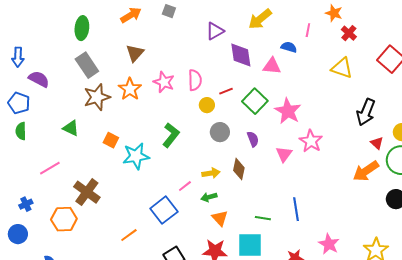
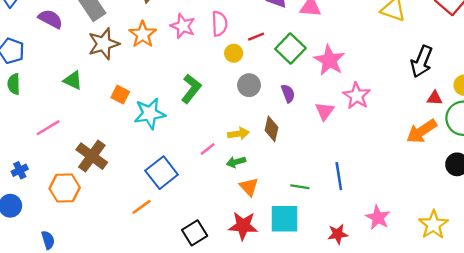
purple semicircle: (39, 79) -> (50, 19), moved
red triangle: (377, 143) -> (435, 98), turned -40
blue square: (164, 210) -> (162, 173), moved

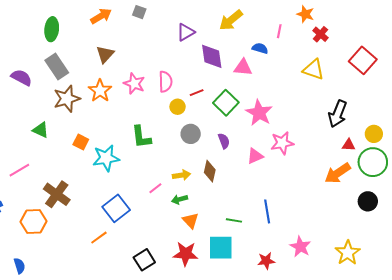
green L-shape: (191, 89) -> (141, 137), turned 135
pink star: (357, 96) -> (282, 143), turned 30
pink triangle: (325, 111) -> (255, 156), turned 30

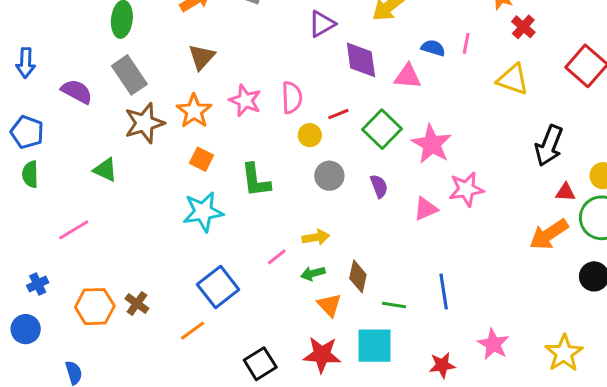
pink line: (279, 31) -> (466, 43), moved
orange square: (81, 142) -> (202, 159), moved
brown diamond: (210, 171) -> (358, 276), moved
brown cross: (57, 194) -> (137, 304), moved, size x0.6

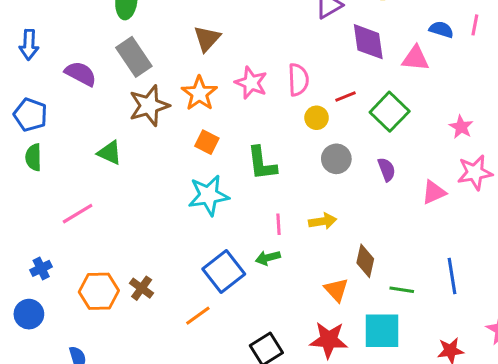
pink star: (432, 144) -> (461, 127), moved, size x0.6
pink line: (277, 257) -> (278, 224), moved, turned -55
green arrow: (313, 273) -> (268, 258), moved

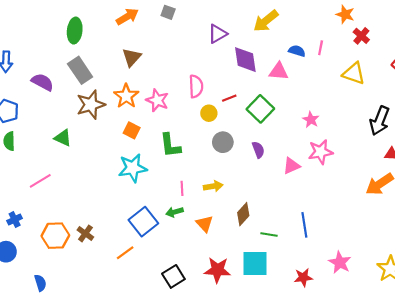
pink star: (251, 83) -> (157, 100), moved
brown diamond: (365, 261) -> (243, 214), turned 30
orange triangle: (336, 290) -> (205, 224), moved

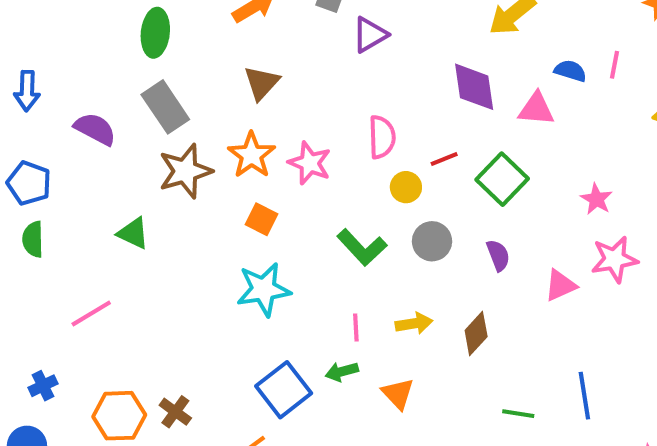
purple triangle: (217, 34) -> (370, 35), moved
green L-shape: (170, 145) -> (362, 247), moved, turned -36
brown diamond: (243, 214) -> (476, 334), moved

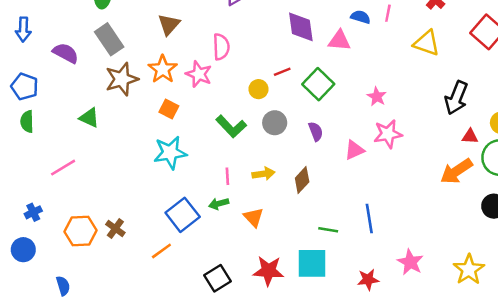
pink semicircle: (382, 137) -> (221, 47), moved

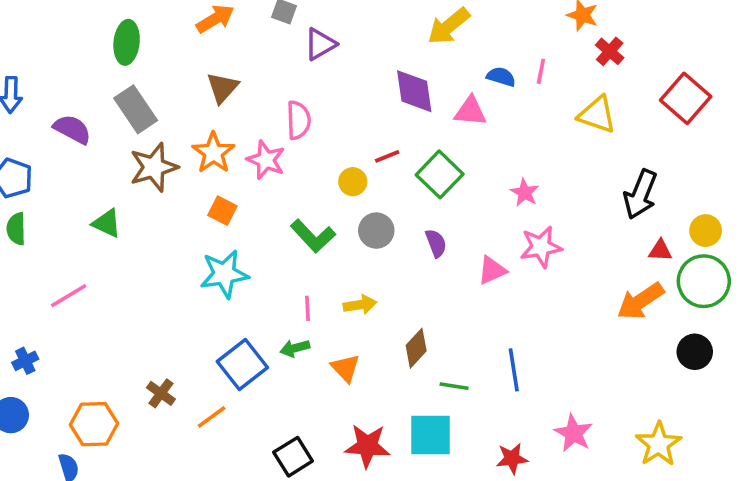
brown diamond: (302, 180) -> (416, 348), moved
brown cross: (115, 229) -> (161, 393), moved
orange hexagon: (81, 231) -> (94, 424), moved

